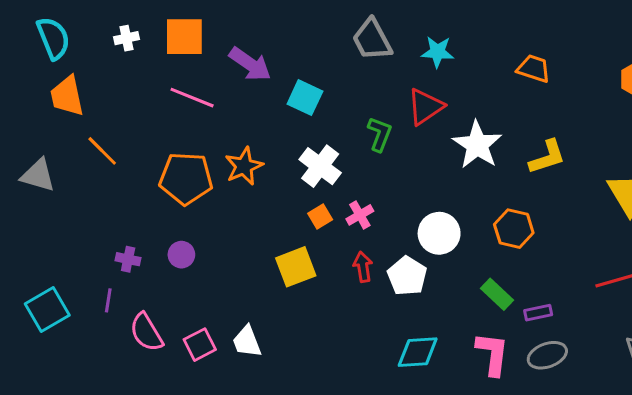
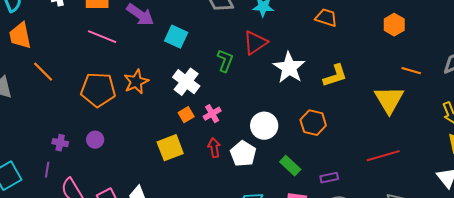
green rectangle: (497, 294) -> (290, 166), moved

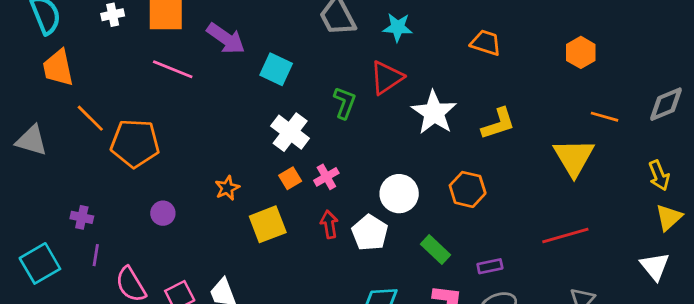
orange star: (136, 82) -> (227, 188), moved, size x0.7
orange pentagon: (98, 90) -> (135, 143), moved
purple cross: (60, 143) -> (82, 217), moved

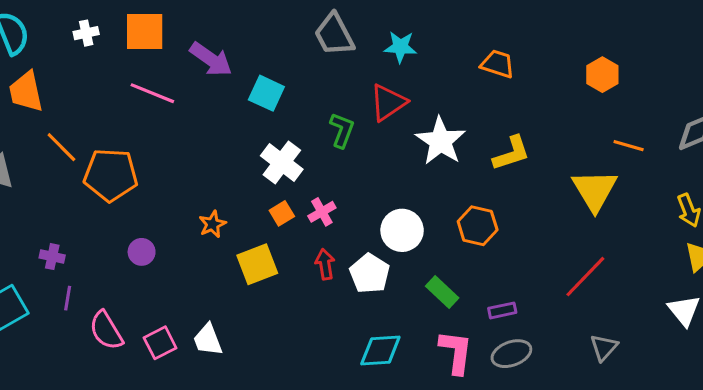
red line: (565, 236) -> (585, 277), turned -30

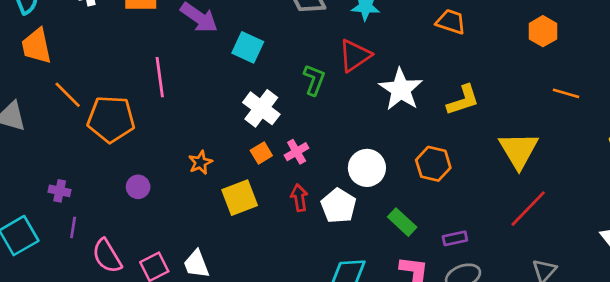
pink line: (152, 93) -> (160, 77), moved, turned 60
yellow triangle: (595, 190) -> (519, 150), moved

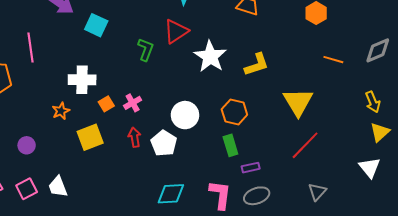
white cross: (261, 108) -> (82, 80), moved, turned -36
purple circle: (138, 187) -> (27, 145), moved
green rectangle: (402, 222) -> (230, 145), moved, turned 30

